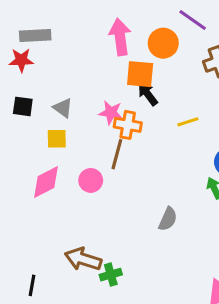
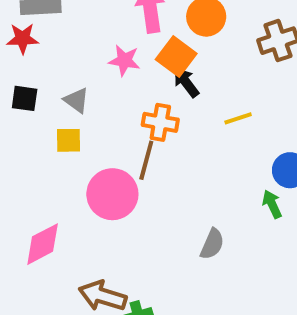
orange square: (140, 74) -> (176, 57), turned 32
pink star: (111, 113) -> (124, 60), moved
pink circle: (91, 180) -> (112, 194), size x1.6
pink diamond: (46, 182) -> (43, 244), moved

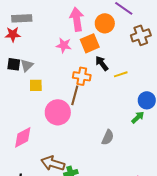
orange square: (176, 57) -> (90, 43), turned 30
black arrow: (186, 82) -> (102, 63), moved
gray triangle: (76, 100) -> (27, 65), moved, turned 40
green arrow: (272, 204) -> (138, 117), turned 72

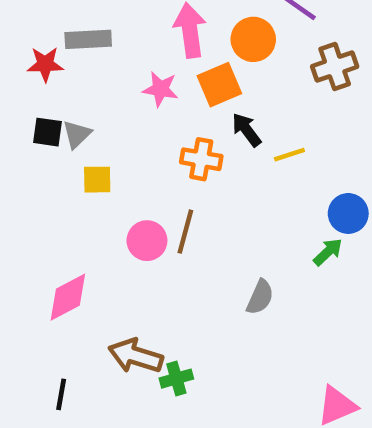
gray rectangle: (22, 18) -> (88, 39), moved
brown line: (75, 95) -> (185, 232), moved
pink circle: (58, 112) -> (147, 241), size x0.7

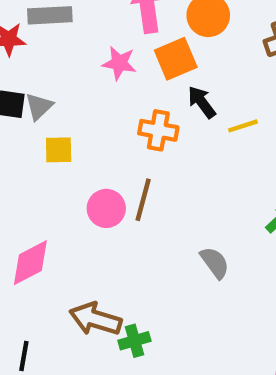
gray semicircle: (260, 297) -> (215, 263), turned -60

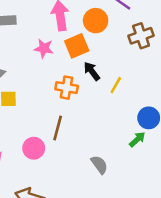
yellow line: (243, 126) -> (116, 85), turned -42
pink circle: (106, 208) -> (34, 148), moved

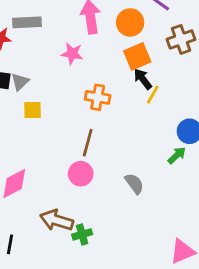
orange square: (77, 46) -> (137, 56), moved
black arrow: (92, 71) -> (143, 79), moved
pink circle: (34, 148) -> (81, 174), moved

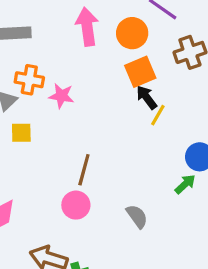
pink star: (72, 54) -> (61, 96), moved
orange cross: (98, 97) -> (29, 80), moved

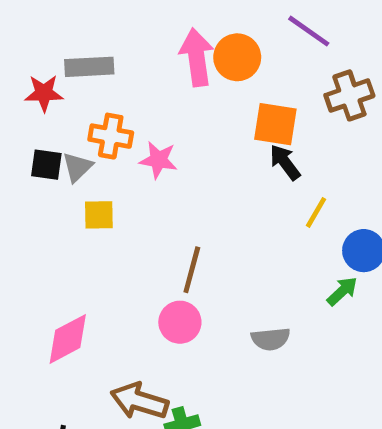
orange circle: (132, 33) -> (237, 57), moved
orange square: (140, 72) -> (275, 124), turned 32
yellow line: (158, 115) -> (316, 212), moved
gray semicircle: (137, 216) -> (271, 339), turned 120

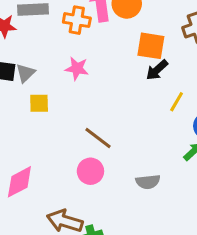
orange cross: (111, 136) -> (77, 20), moved
black arrow: (285, 162) -> (157, 70), turned -95
brown line: (192, 270) -> (98, 138), turned -68

